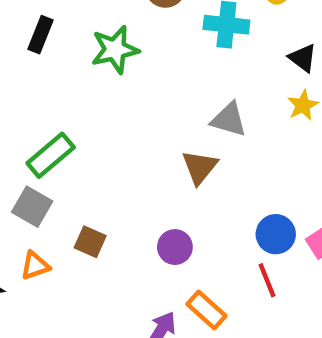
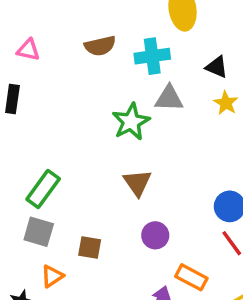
green star: (115, 50) -> (131, 122), moved
gray triangle: (229, 120) -> (169, 98), moved
brown triangle: (200, 167) -> (137, 183), moved

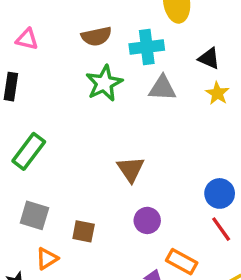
green star: (131, 122) -> (104, 83), moved
green rectangle: (43, 189) -> (29, 151), moved

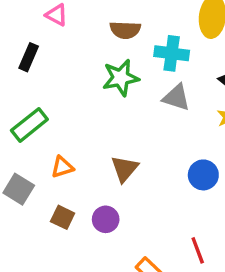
blue circle: (220, 193) -> (203, 175), moved
purple circle: (147, 220) -> (106, 219), moved
orange triangle: (47, 259) -> (62, 167), moved

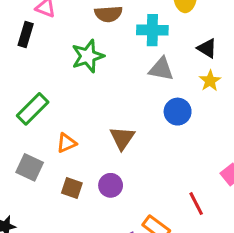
black rectangle: (29, 57) -> (26, 34), moved
green star: (121, 78) -> (88, 56), moved
blue circle: (203, 175) -> (178, 112), moved

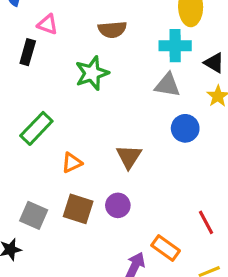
cyan cross: (152, 30) -> (175, 46), moved
gray square: (30, 167) -> (34, 215), moved
brown square: (72, 188) -> (78, 209), size x1.4

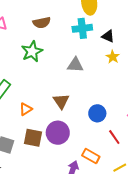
gray triangle: (168, 85) -> (75, 65), moved
blue circle: (185, 128) -> (97, 113), moved
purple circle: (118, 205) -> (58, 133), size x1.5

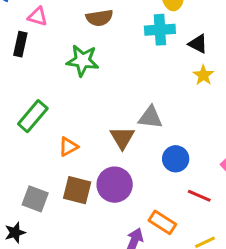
green star: (32, 51) -> (83, 60), turned 30
gray triangle: (75, 65) -> (150, 117), moved
red line: (114, 137) -> (199, 196), turned -35

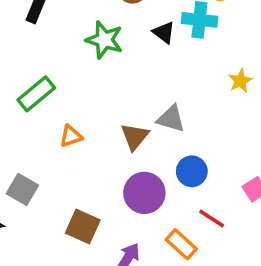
black triangle: (198, 44) -> (164, 32), moved
purple circle: (115, 185) -> (144, 193), moved
brown square: (77, 190) -> (83, 227), moved
orange rectangle: (162, 222) -> (181, 244), moved

